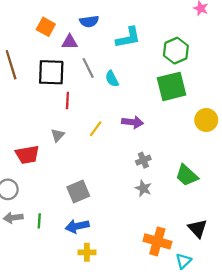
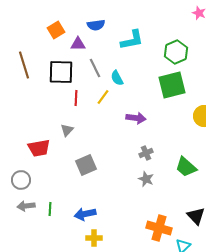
orange square: (46, 27) -> (56, 30), turned 30
yellow line: (96, 129) -> (103, 97), moved
gray square: (78, 192) -> (86, 165), moved

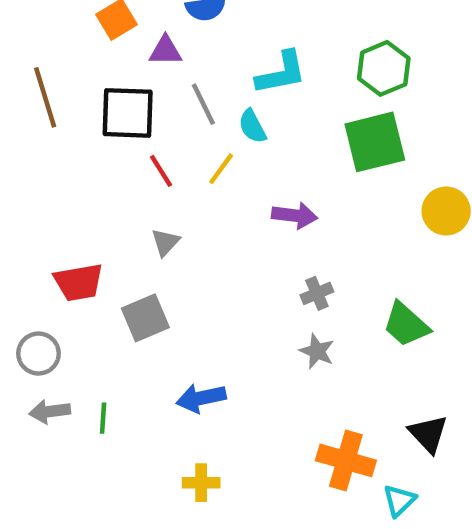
cyan L-shape: (132, 40) -> (281, 73), moved
red line: (76, 98) -> (161, 171), turned -35
gray triangle: (67, 130) -> (165, 242), moved
gray square: (86, 165) -> (145, 318), moved
blue arrow: (85, 214) -> (201, 398), moved

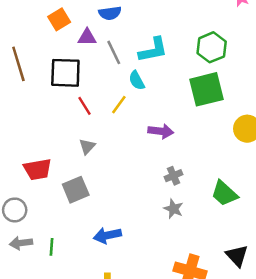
gray line: (203, 104) -> (114, 52), moved

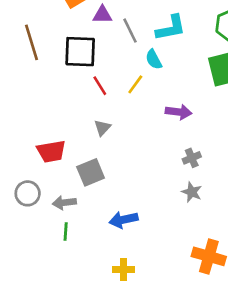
gray arrow: (21, 243) -> (64, 203), moved

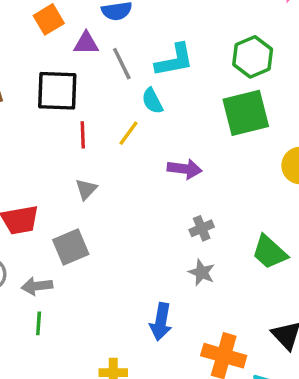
red line: (100, 86) -> (83, 135), turned 30
blue arrow: (123, 220) -> (161, 322), moved, turned -68

